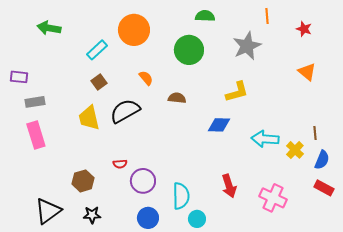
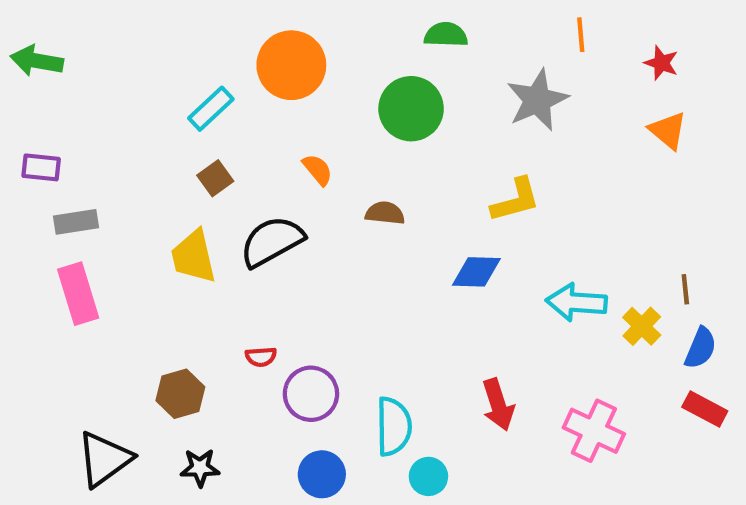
green arrow: (49, 28) -> (37, 61), moved
orange triangle: (307, 72) -> (668, 130), moved

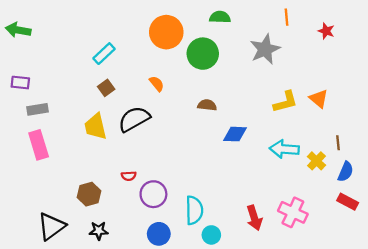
orange circle: (291, 65) -> (166, 32), moved
orange triangle: (668, 130) -> (319, 99), moved
yellow L-shape: (516, 200) -> (285, 102), moved
brown semicircle: (385, 213) -> (207, 105), moved
red arrow: (498, 405) -> (254, 218), moved

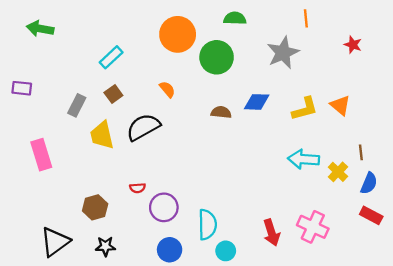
green arrow: (18, 30) -> (40, 29), moved
red star: (326, 31) -> (353, 45), moved
gray rectangle: (37, 109) -> (77, 105), moved, turned -54
blue diamond: (235, 134) -> (257, 102), moved

